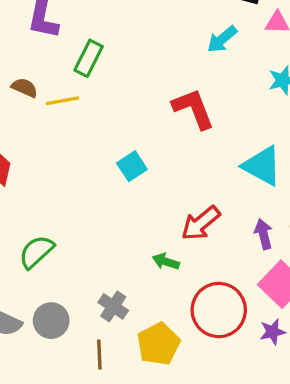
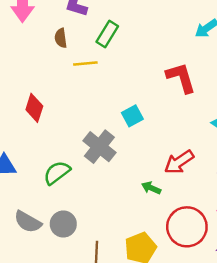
brown semicircle: (24, 88) -> (61, 38), moved, turned -126
gray cross: (113, 306) -> (99, 147), moved, size x1.5

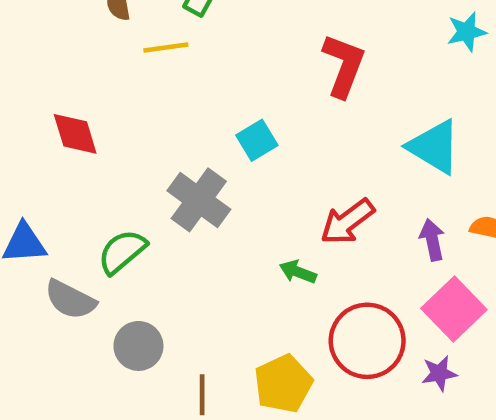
red L-shape: (181, 78) -> (344, 65), turned 40
red diamond: (34, 108) -> (75, 134), turned -32
gray semicircle: (28, 222) -> (70, 300), moved

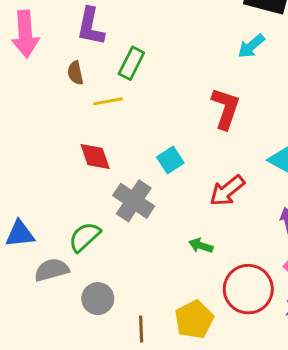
red diamond: (75, 134) -> (95, 156), moved
red arrow: (347, 222) -> (227, 191), moved
gray semicircle: (70, 300) -> (52, 270), turned 140

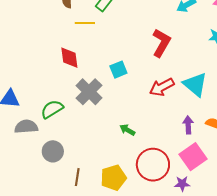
red arrow: (227, 191) -> (162, 87), moved

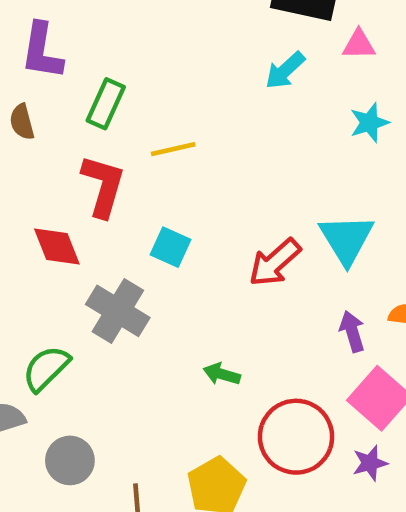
yellow line: (85, 23) -> (173, 149), moved
red L-shape: (161, 43) -> (103, 186), moved
cyan square: (118, 70) -> (170, 247), turned -30
cyan triangle: (195, 84) -> (346, 239), turned 32

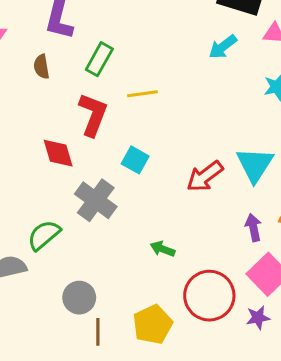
gray circle: (70, 460) -> (79, 298), moved

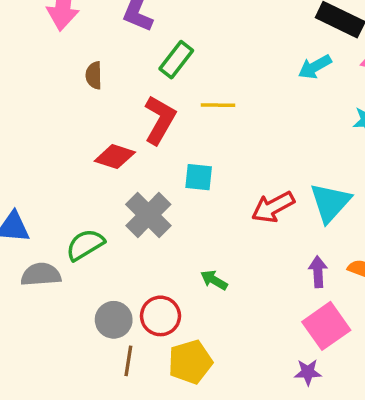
brown semicircle: (41, 67) -> (94, 75), moved
red diamond: (58, 153) -> (115, 157), turned -64
cyan square: (135, 160) -> (199, 177), turned -32
red circle: (209, 296) -> (160, 316), moved, size x0.7

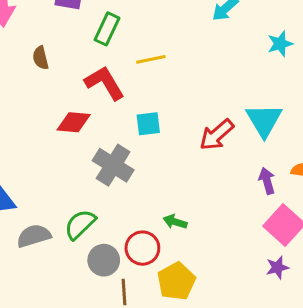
red L-shape: (160, 120) -> (105, 83), turned -48
green semicircle: (85, 245) -> (80, 224), moved
green arrow: (214, 280) -> (175, 222), moved

